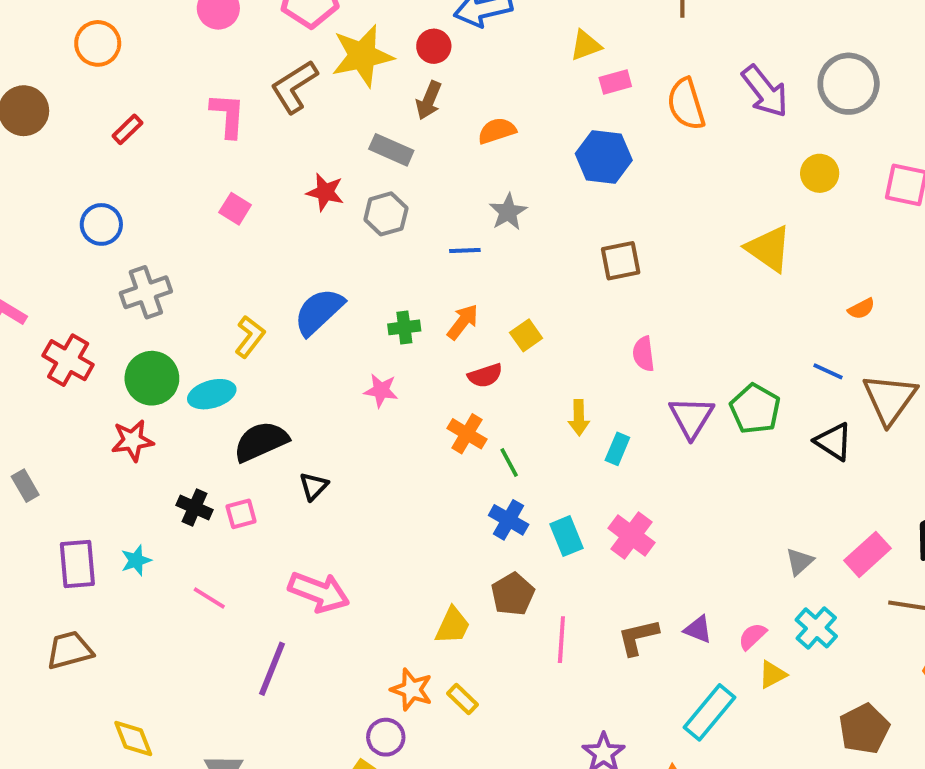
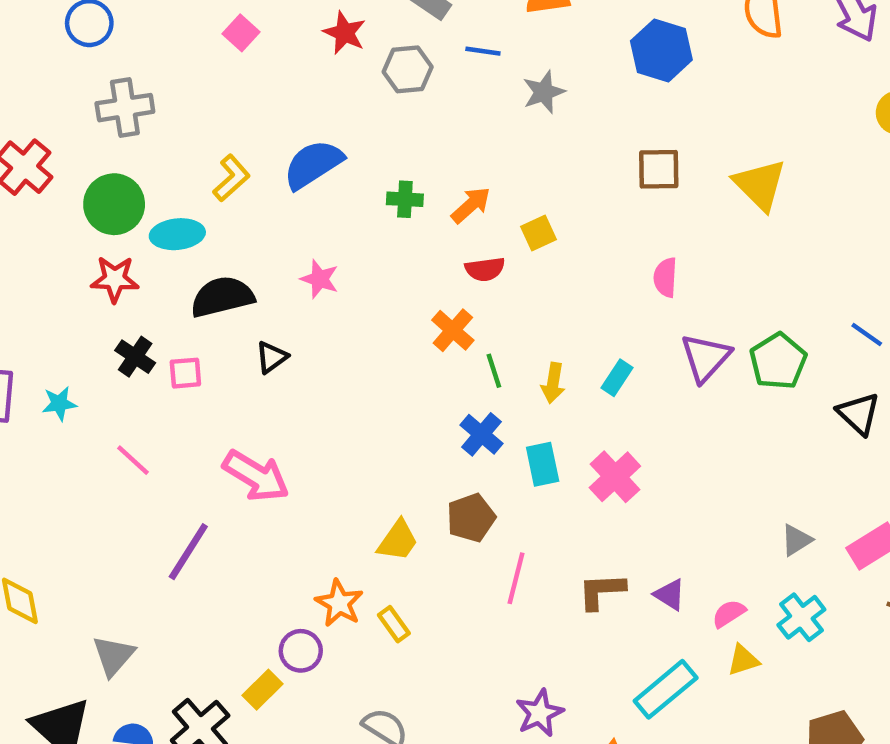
yellow triangle: (769, 249) -> (760, 185), moved
blue line: (465, 250) -> (483, 51), moved
pink star: (381, 390) -> (320, 279), moved
yellow arrow: (579, 418) -> (553, 383), moved
red star: (132, 441) -> (115, 279), moved

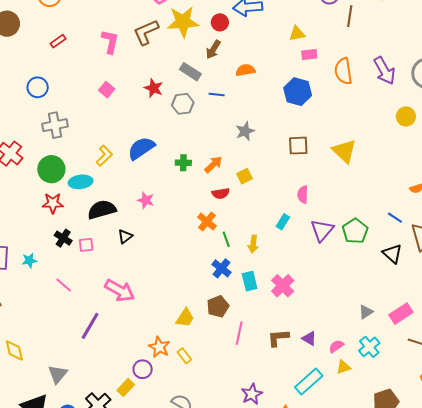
gray star: (544, 92) -> (245, 131), moved
cyan rectangle: (617, 378) -> (283, 222), moved

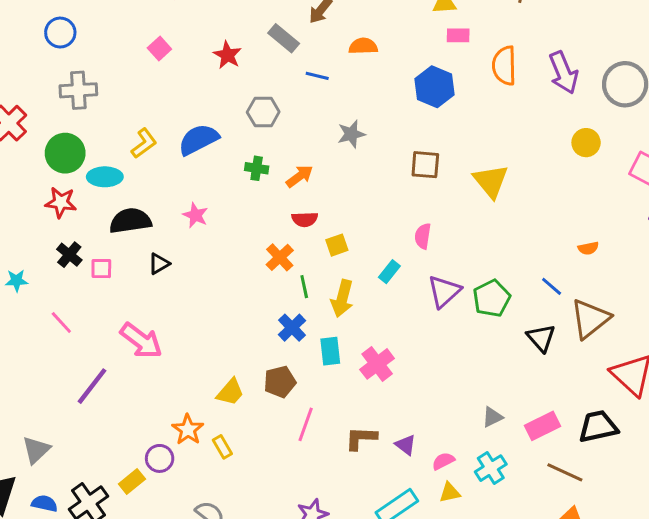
gray hexagon: (183, 104) -> (263, 112), moved
yellow square: (245, 176) -> (337, 245), moved
yellow arrow: (253, 244) -> (342, 298), size x1.4

